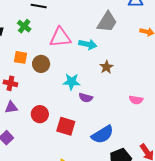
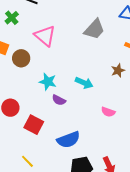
pink triangle: (60, 37) -> (45, 36), turned 35
cyan arrow: (88, 44) -> (84, 83), moved
brown star: (106, 67) -> (118, 71), moved

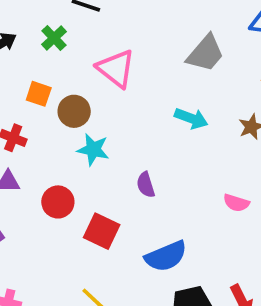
cyan star: (48, 82) -> (93, 150), moved
cyan arrow: (84, 83) -> (191, 118), moved
purple semicircle: (59, 100) -> (146, 185), turned 48

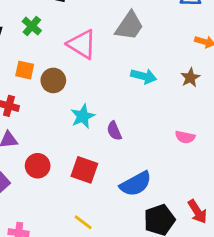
gray trapezoid: (205, 53) -> (129, 26), moved
cyan star: (93, 150) -> (83, 116), moved, turned -30
red circle: (58, 202) -> (38, 166), moved

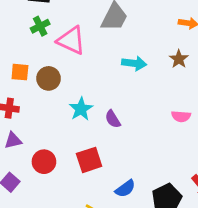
green cross: (32, 26) -> (40, 26), moved, turned 30
red square: (84, 170) -> (89, 160), turned -30
blue semicircle: (136, 184) -> (125, 189), moved, size x0.7

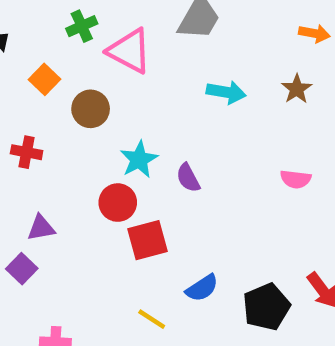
orange square: (20, 72) -> (44, 79), moved, turned 36
purple triangle: (13, 140) -> (41, 228), moved
red circle: (44, 162) -> (118, 203), moved

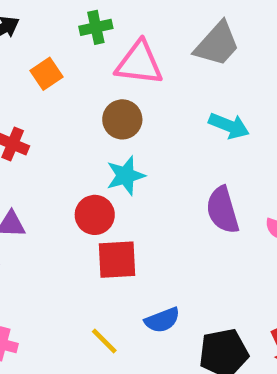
pink triangle: (129, 51) -> (139, 63), turned -33
brown circle: (91, 109) -> (122, 119), moved
purple semicircle: (188, 178) -> (223, 210), moved, size x1.5

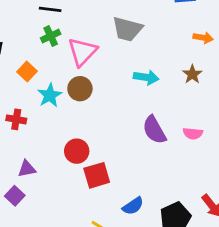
gray trapezoid: (217, 44) -> (127, 29), turned 76
pink triangle: (139, 63) -> (82, 52), turned -40
cyan star: (126, 176) -> (50, 95), moved

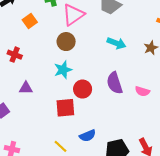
cyan star: (50, 95) -> (63, 70), moved
red circle: (77, 151) -> (83, 89), moved
purple triangle: (27, 169) -> (26, 88), moved

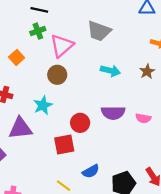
cyan star: (63, 70) -> (43, 105), moved
purple semicircle: (115, 83) -> (113, 113), turned -65
purple triangle: (26, 88) -> (20, 128), size x1.6

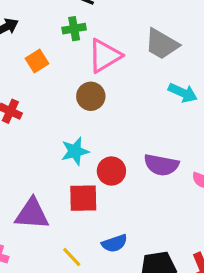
cyan arrow: (110, 71) -> (183, 93), moved
cyan star: (43, 105) -> (75, 151), moved
purple triangle: (20, 128) -> (32, 214), moved

